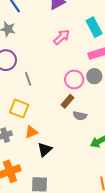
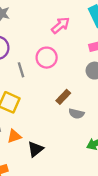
pink circle: (74, 79) -> (47, 58), moved
orange triangle: (31, 132) -> (14, 136), moved

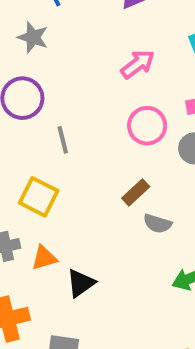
pink circle: (47, 58) -> (147, 126), moved

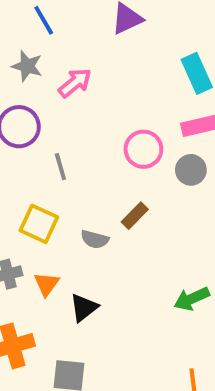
pink arrow: (138, 64) -> (75, 83), moved
gray semicircle: (157, 224) -> (95, 239), moved
orange triangle: (44, 258) -> (47, 284), turned -36

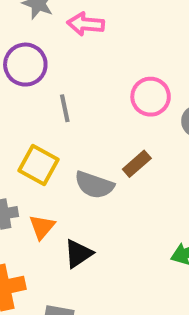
pink arrow: (75, 83) -> (86, 24), turned -140
gray semicircle: (95, 239) -> (94, 185), size x1.4

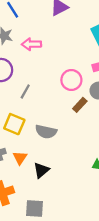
gray line: (65, 108) -> (25, 92), turned 48
brown rectangle: (137, 164) -> (80, 105), moved

